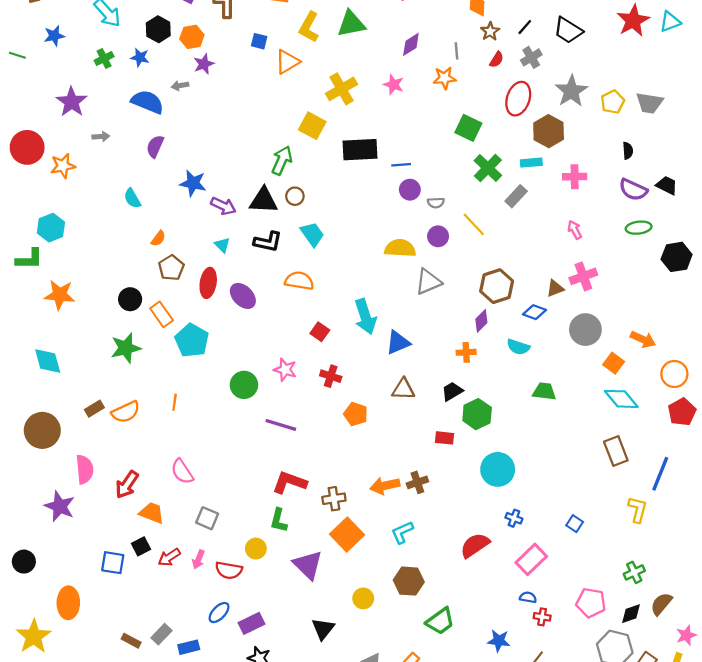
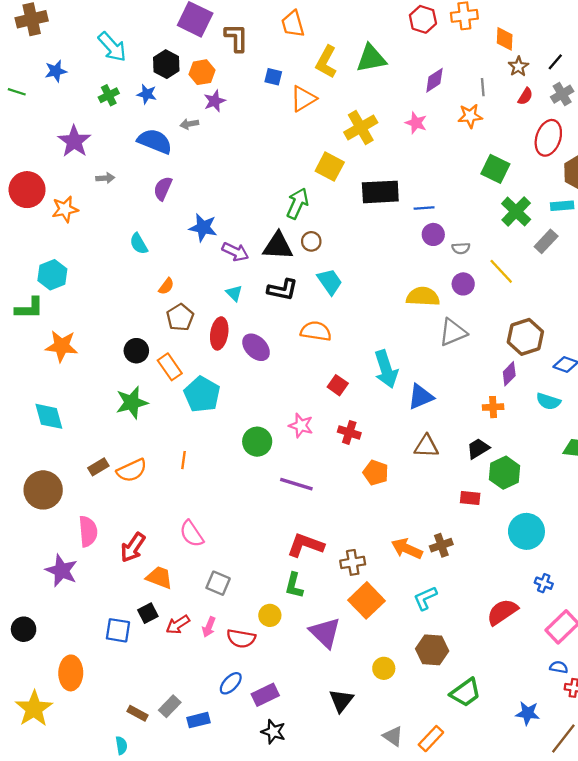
orange arrow: (385, 486) -> (407, 549), turned 36

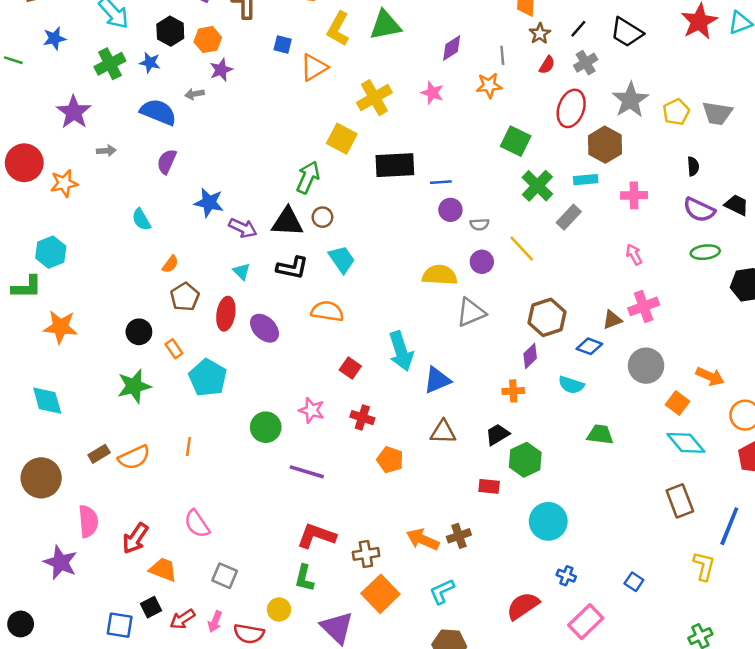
green cross: (109, 95) -> (110, 64), size x1.4
orange rectangle: (170, 367) -> (174, 349), size x0.7

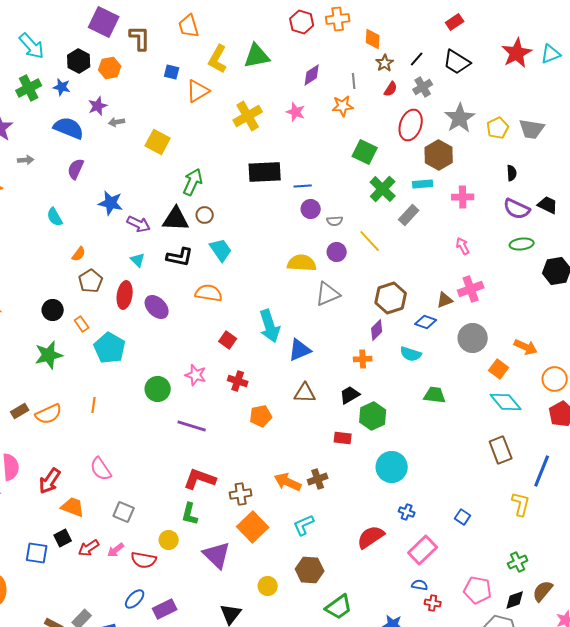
purple star: (221, 70) -> (98, 106), moved
gray arrow: (194, 94) -> (117, 122), moved
yellow square: (342, 139) -> (158, 142), moved
orange pentagon: (390, 460) -> (261, 416), turned -30
pink arrow: (215, 622) -> (116, 550), turned 30

